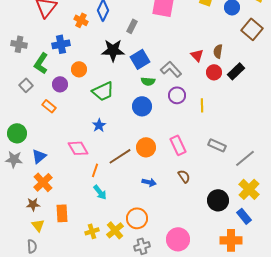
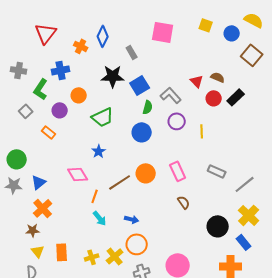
gray rectangle: (132, 26) -> (132, 52), turned -56
brown semicircle: (218, 51) -> (218, 77), turned 104
green semicircle: (148, 81) -> (148, 107), turned -80
blue arrow: (149, 182) -> (132, 219), moved
orange rectangle: (62, 213) -> (62, 252), moved

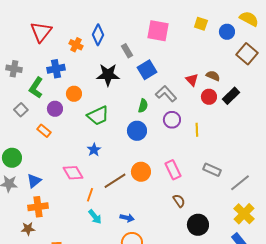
blue square: (140, 85) -> (147, 70), moved
orange cross: (43, 208) -> (38, 207), turned 36
black circle: (218, 226) -> (198, 225), moved

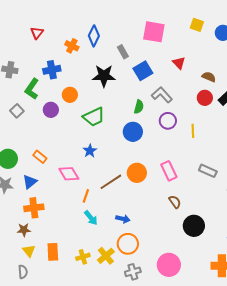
red triangle: (41, 32) -> (37, 33), size x0.6
red triangle: (192, 80) -> (179, 63), moved
orange rectangle: (44, 131) -> (40, 157), moved

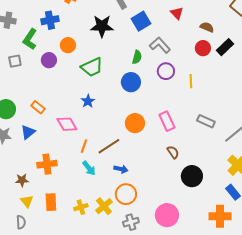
gray square: (17, 111) -> (15, 61), turned 32
brown line: (111, 182) -> (109, 146), moved
orange cross: (34, 208) -> (47, 164), moved

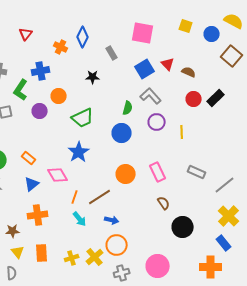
blue square: (141, 21) -> (145, 69), moved
black star: (102, 26) -> (93, 77), size x0.6
brown semicircle: (207, 27) -> (189, 72), moved
blue star: (88, 101) -> (79, 152), size x1.5
blue triangle: (28, 132) -> (32, 184), moved

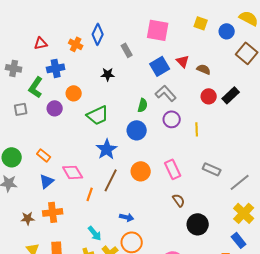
red triangle: (26, 34) -> (41, 43), moved, turned 40
blue star: (79, 152) -> (107, 149), moved
brown line: (100, 197) -> (111, 180), moved, turned -30
cyan arrow: (80, 219) -> (95, 233), moved
brown star: (13, 231) -> (28, 218), moved

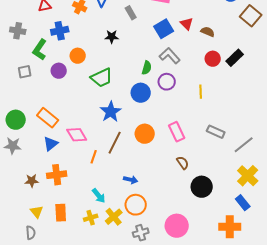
purple circle: (172, 119) -> (167, 82), moved
orange rectangle: (44, 155) -> (48, 118), size x1.5

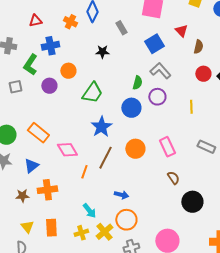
red triangle: (187, 24) -> (181, 31), moved
brown semicircle: (208, 32) -> (198, 47), turned 80
green trapezoid: (102, 78) -> (92, 93), turned -30
blue triangle: (51, 144) -> (31, 166), moved

